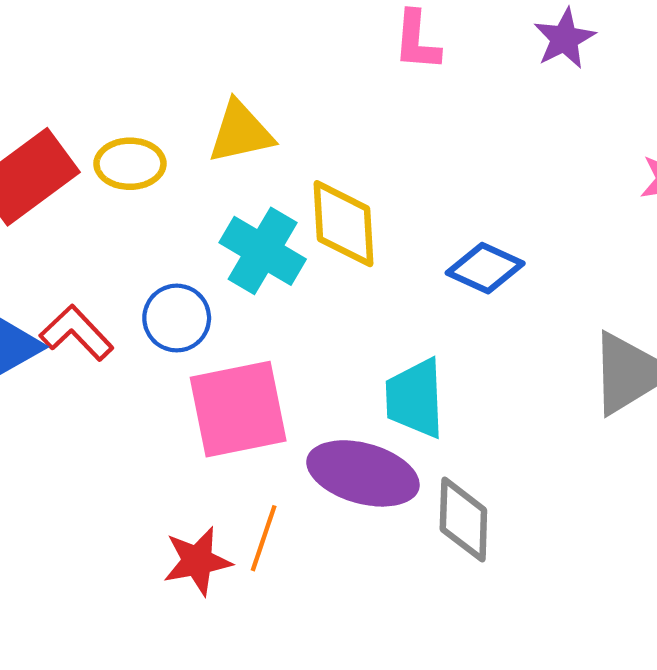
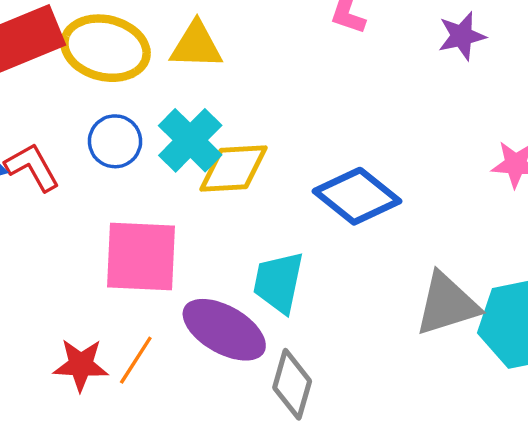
yellow ellipse: (130, 164) -> (106, 48), size x1.6
yellow diamond: (344, 224) -> (233, 169), moved, turned 76
blue diamond: (485, 268) -> (357, 196), size x1.4
blue circle: (177, 318) -> (115, 141), moved

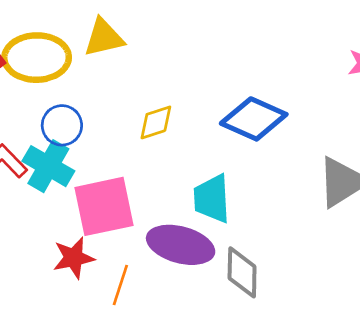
cyan cross: (190, 140) -> (48, 166), moved
yellow diamond: (233, 169) -> (156, 122), size x0.7
red star: (81, 365) -> (74, 258), moved

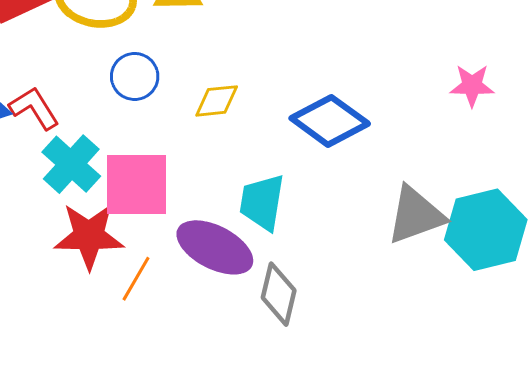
blue circle: (62, 125) -> (135, 76), moved
cyan cross: (48, 166) -> (71, 164), moved
red star: (74, 258) -> (89, 236), size x1.4

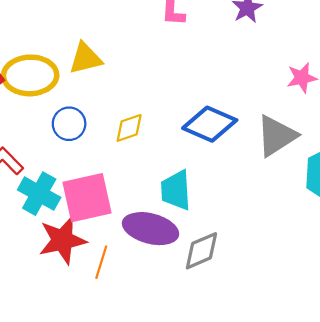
gray triangle: (416, 215) -> (276, 136), moved
gray diamond: (279, 294) -> (201, 251), turned 66

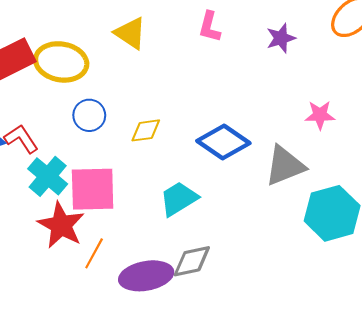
yellow triangle: (85, 58) -> (130, 33), moved, turned 36
cyan trapezoid: (176, 190) -> (179, 199), turned 51
purple ellipse: (150, 229) -> (146, 276), moved, turned -36
red star: (62, 240) -> (61, 225), turned 30

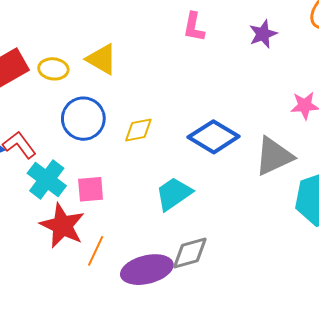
yellow triangle: (130, 33) -> (102, 59), moved
yellow ellipse: (61, 62) -> (53, 69), size x0.6
blue circle: (89, 115) -> (83, 119), size x1.4
pink square: (93, 189) -> (91, 189), size x0.6

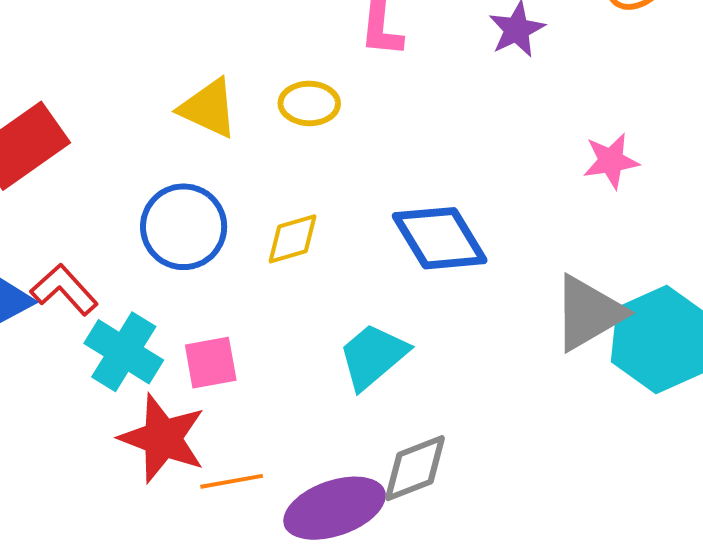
yellow ellipse: (53, 69) -> (309, 103), moved
blue diamond: (214, 137) -> (440, 238), turned 33
gray triangle: (274, 156) -> (588, 313), moved
orange line: (96, 251) -> (232, 481), turned 60

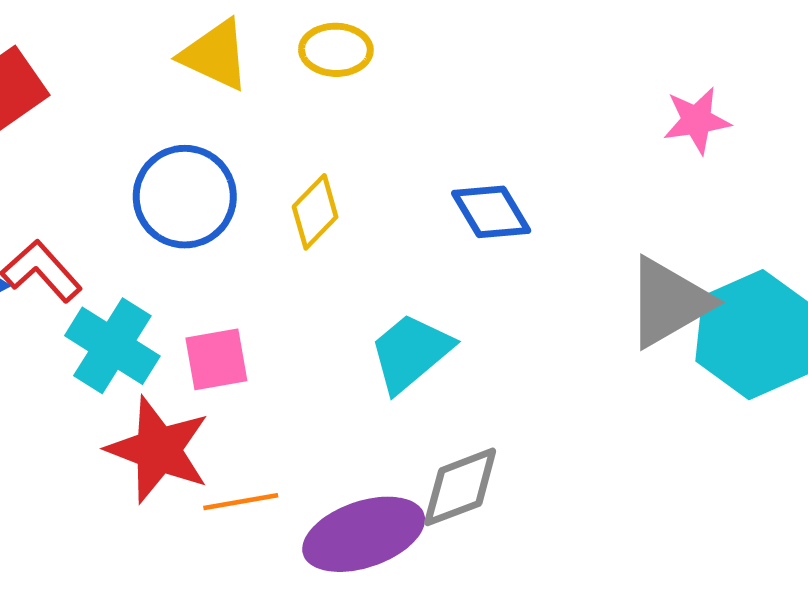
blue diamond: (440, 238) -> (491, 212), size x0.7
yellow diamond: (293, 239) -> (315, 212), turned -30

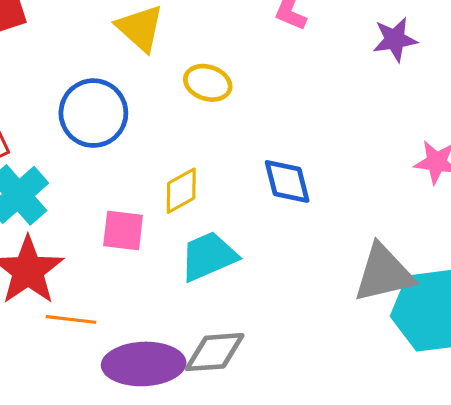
yellow ellipse: (336, 50) -> (208, 83), moved
yellow diamond: (315, 212) -> (181, 191), moved
pink square: (216, 359) -> (123, 230), moved

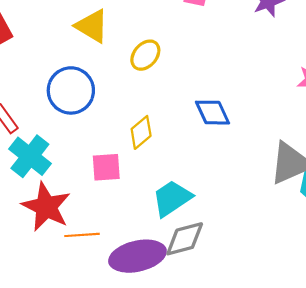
yellow ellipse: (208, 83) -> (145, 55), turned -56
cyan trapezoid: (209, 256) -> (172, 198), moved

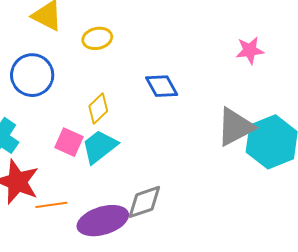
yellow ellipse: (145, 55) -> (97, 38), turned 40
pink square: (106, 167) -> (69, 142), turned 32
cyan trapezoid: (172, 198) -> (99, 147), moved

